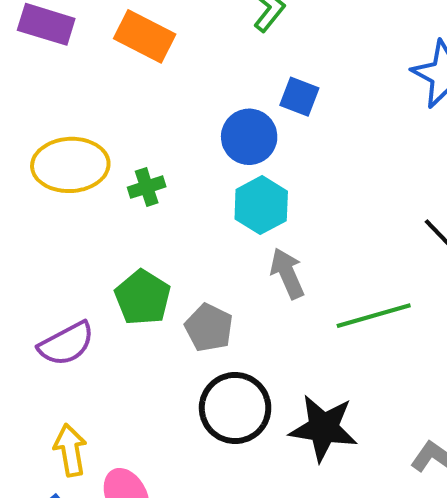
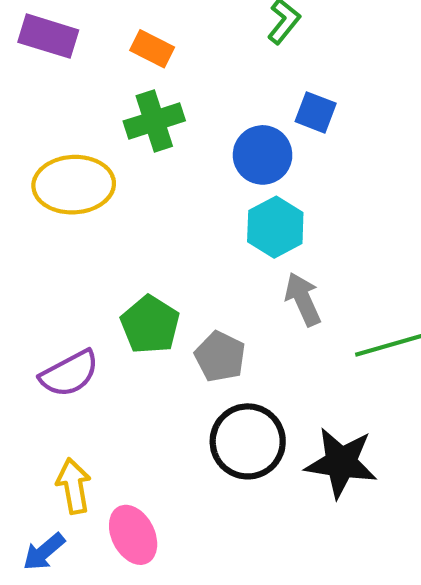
orange rectangle: (145, 36) -> (152, 49), size x0.7
green cross: (147, 187) -> (154, 121), moved, size x1.5

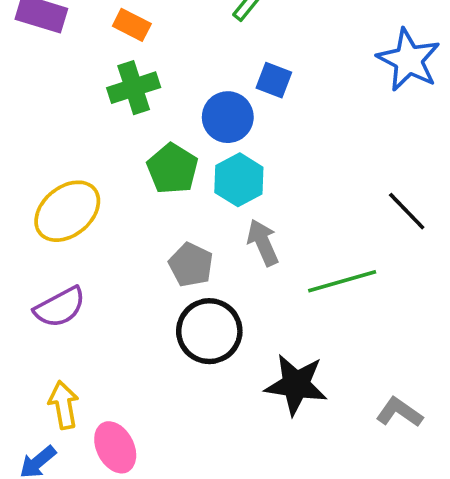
yellow ellipse: (74, 185) -> (67, 211), moved, turned -36
green pentagon: (150, 325) -> (172, 169), moved
gray pentagon: (220, 357) -> (191, 265), moved
black circle: (248, 441) -> (209, 331), moved

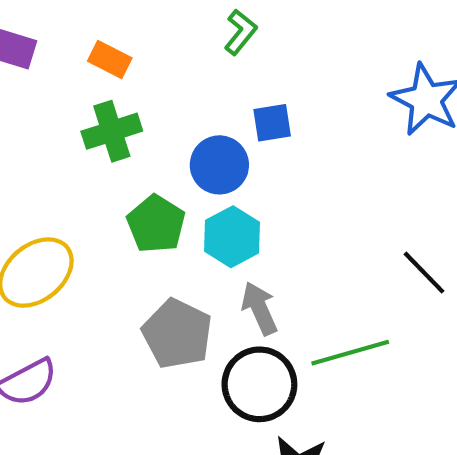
blue square: (274, 80) -> (272, 123), turned -30
gray pentagon: (191, 265) -> (177, 334), size x1.4
black circle: (209, 331) -> (259, 384), moved

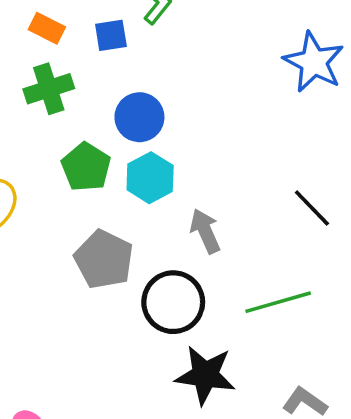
blue square: (272, 123) -> (111, 35), moved
gray arrow: (259, 308) -> (205, 231), moved
green line: (350, 353) -> (278, 302), moved

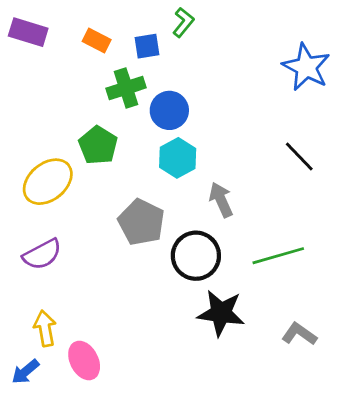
green cross: (49, 89) -> (126, 88), moved
green pentagon: (86, 167) -> (98, 145), moved
black line: (312, 208) -> (299, 156), moved

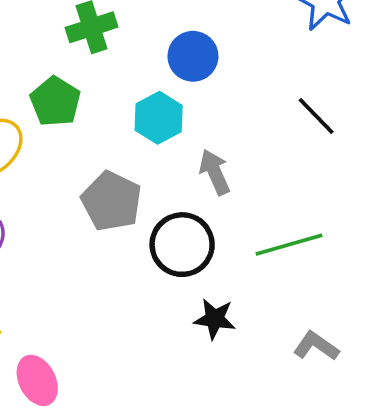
blue circle: (169, 110) -> (193, 56), moved
black star: (221, 313) -> (215, 319), size x0.7

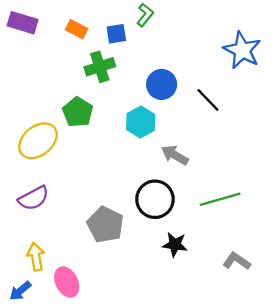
black line: (316, 116) -> (208, 100), moved
gray arrow: (215, 172) -> (175, 155), turned -36
gray pentagon: (111, 201) -> (105, 225), moved

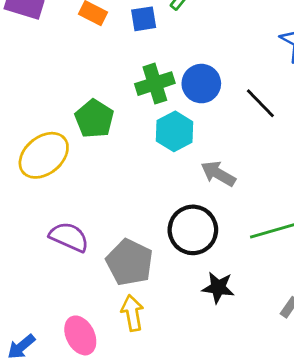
green cross: (100, 67) -> (155, 84), moved
purple semicircle: (34, 198) -> (69, 237), moved, turned -128
yellow arrow: (36, 257) -> (132, 313), moved

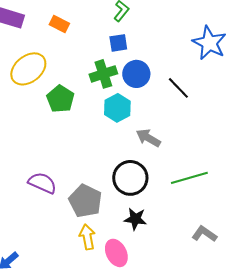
blue square: (144, 19) -> (118, 43), moved
yellow ellipse: (44, 155) -> (28, 69), moved
black star: (218, 288) -> (135, 219), moved
pink ellipse: (80, 335) -> (116, 253), moved

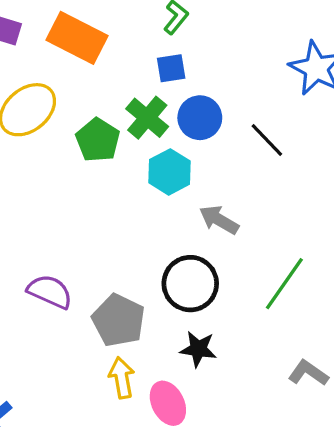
orange rectangle: (59, 24) -> (77, 38), size x1.8
green cross: (103, 74) -> (147, 118), turned -32
green pentagon: (60, 99) -> (98, 140), moved
green line: (189, 178) -> (284, 284), turned -39

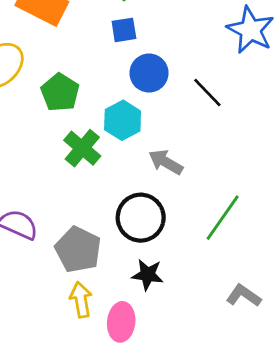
green cross: (147, 118) -> (82, 148), moved
pink ellipse: (168, 403) -> (121, 322), turned 33

